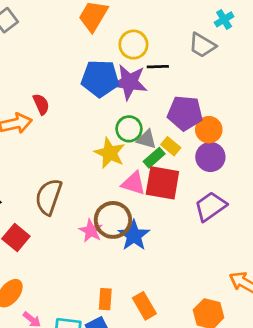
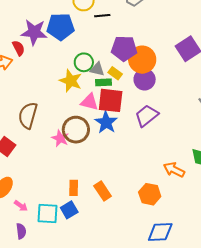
purple star: (129, 82) -> (34, 32), moved
orange circle: (209, 130) -> (142, 60), size x1.4
green rectangle: (154, 158) -> (103, 82), turned 42
blue star: (134, 235) -> (106, 122), moved

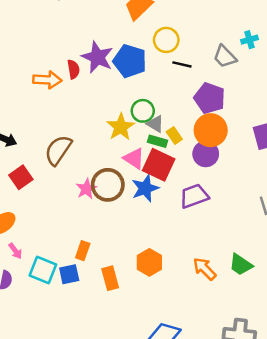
purple pentagon: (124, 48) -> (210, 98), moved
orange rectangle: (103, 191) -> (110, 278), moved
orange hexagon: (150, 194) -> (149, 262), moved

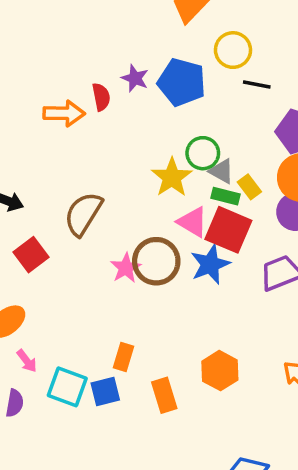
purple star: (97, 57) -> (135, 78), size x0.6

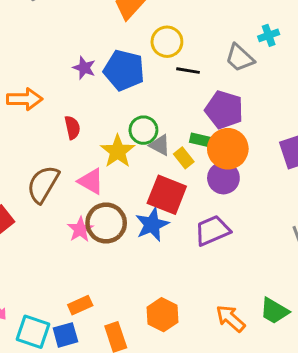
red semicircle: (101, 97) -> (72, 128), moved
green rectangle: (226, 196) -> (202, 140), moved
pink triangle: (193, 222) -> (91, 181), moved
orange rectangle: (123, 357) -> (80, 305), turned 50

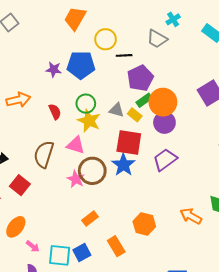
purple pentagon: (224, 110) -> (140, 78), moved, turned -30
green circle: (143, 130) -> (86, 104), moved
green rectangle: (202, 140) -> (144, 100), turned -35
orange rectangle: (80, 305) -> (90, 219), moved

